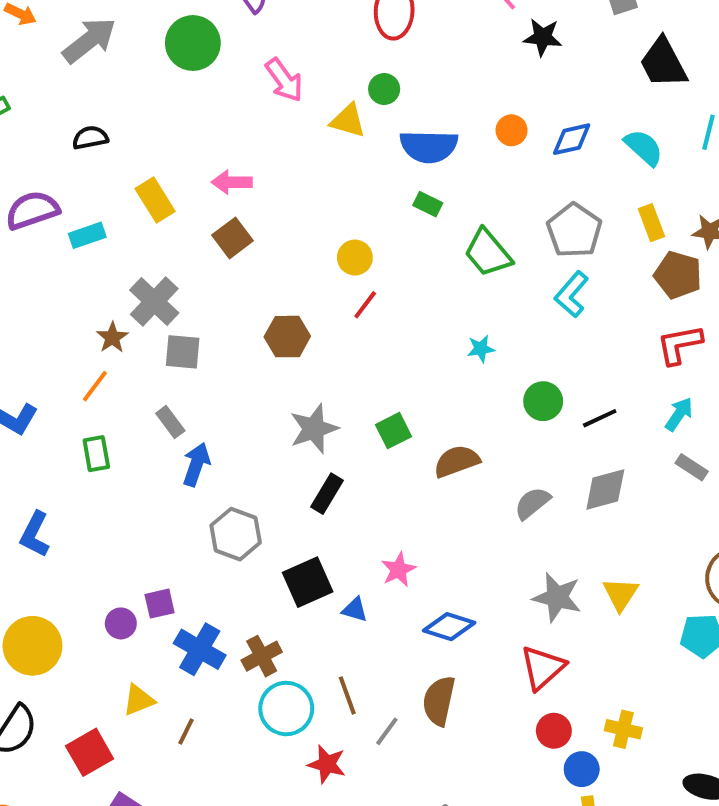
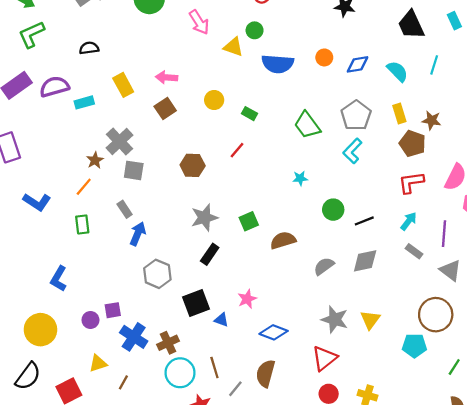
green rectangle: (428, 204) -> (250, 114), moved
yellow circle: (355, 258) -> (214, 100), moved
blue L-shape: (35, 534) -> (59, 279), moved

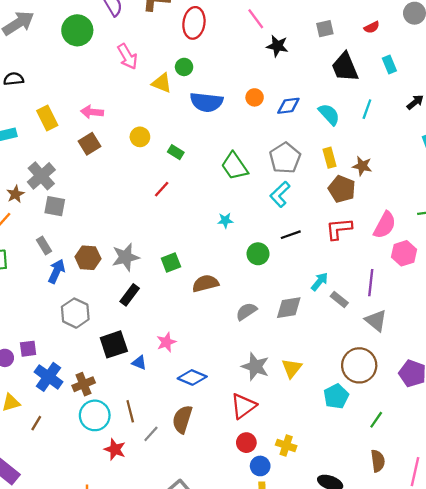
brown hexagon: (193, 165) -> (88, 258), moved
black line: (364, 221) -> (291, 235), moved
cyan arrow: (409, 221) -> (320, 282), moved
cyan pentagon: (414, 346) -> (336, 396), turned -30

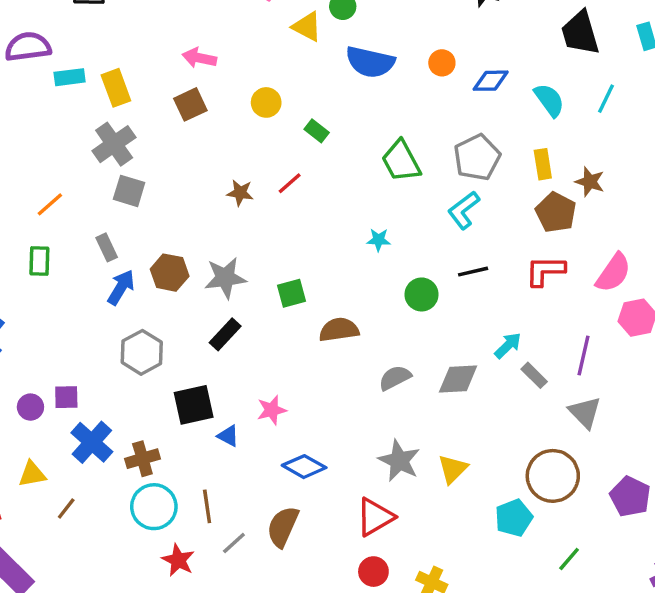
yellow rectangle: (47, 118) -> (116, 88), moved
brown star: (15, 194) -> (240, 193), moved, turned 30

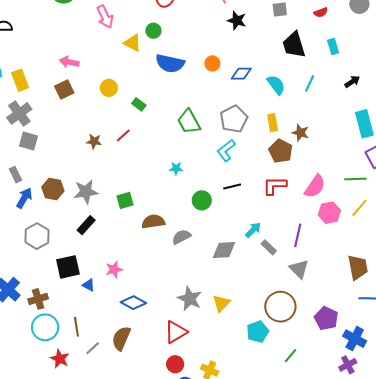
gray semicircle: (395, 378) -> (181, 237), moved

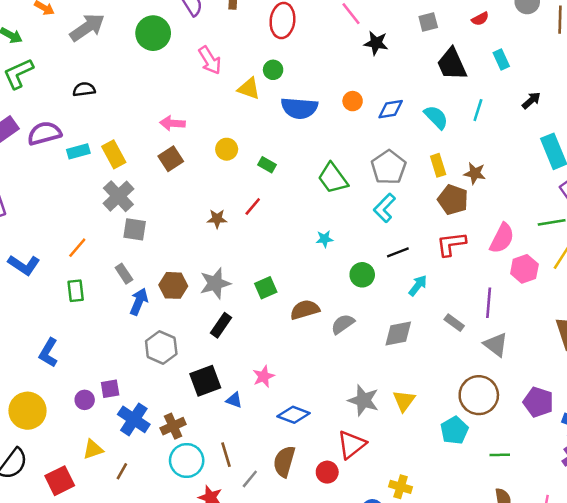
cyan arrow: (253, 230) -> (418, 286), moved
green line: (291, 356) -> (500, 455), turned 56
red circle: (175, 364) -> (327, 472), moved

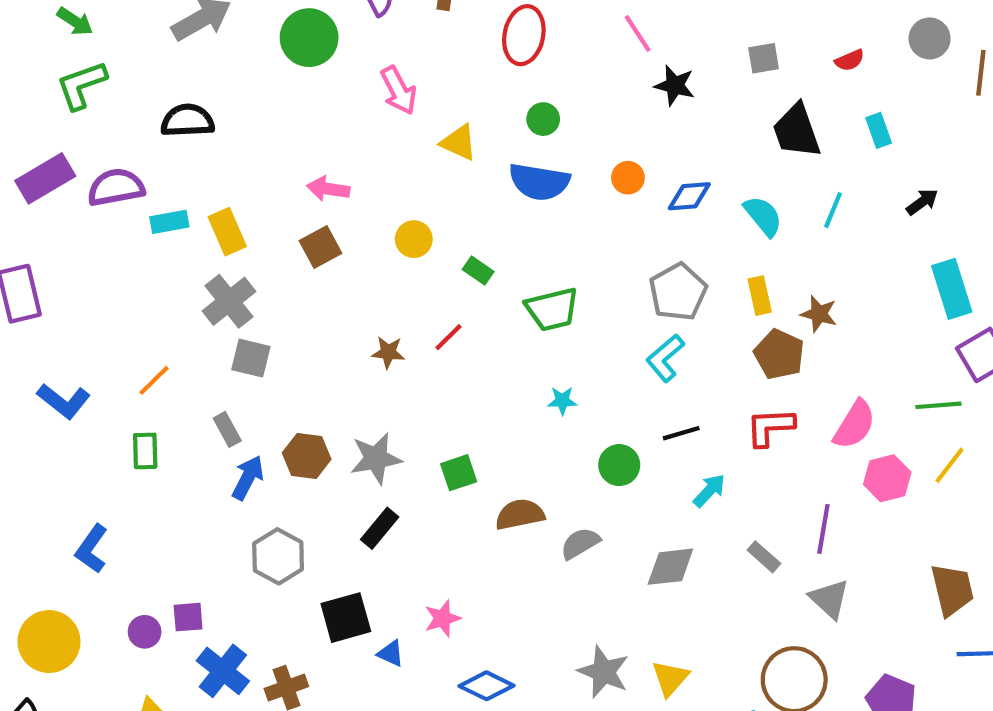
green circle: (273, 70) -> (543, 119), moved
black semicircle: (84, 89) -> (187, 121), size x1.4
green trapezoid: (333, 178) -> (552, 309), moved, turned -72

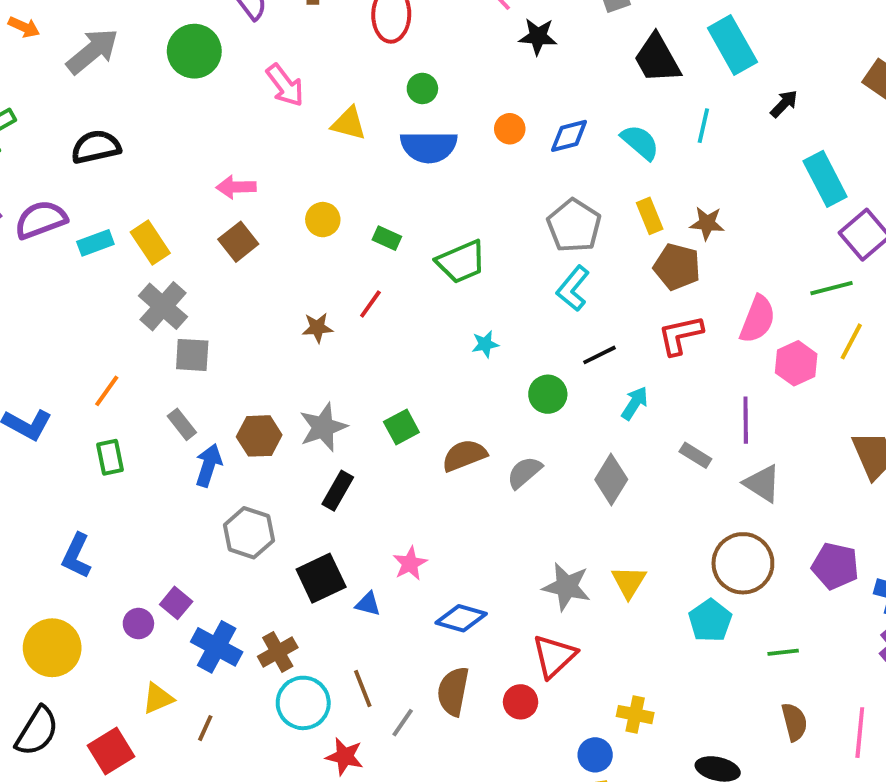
cyan rectangle: (879, 130) -> (732, 45), size x1.8
gray diamond: (670, 567) -> (611, 479), turned -42
purple square: (188, 617) -> (176, 603), turned -36

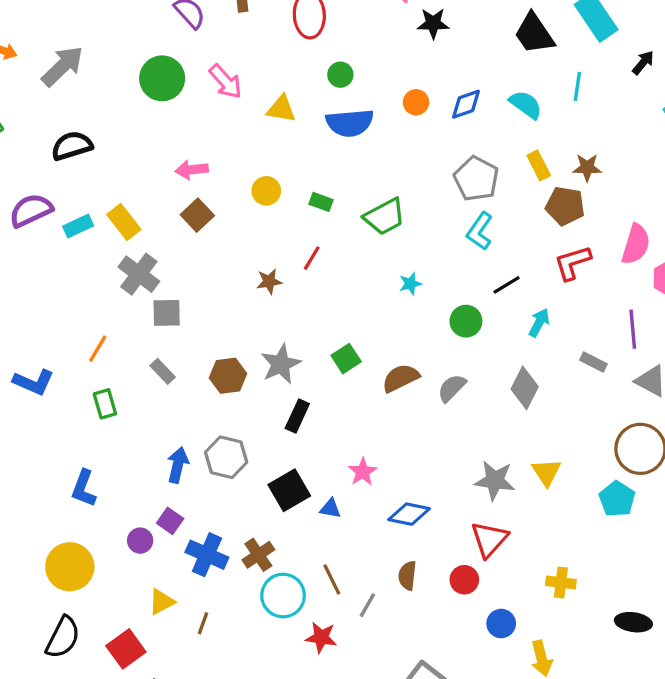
green circle: (194, 51) -> (162, 78), moved
blue arrow: (209, 465) -> (178, 465), moved
brown semicircle: (453, 691) -> (407, 576), size x0.7
blue circle: (595, 755) -> (501, 624), moved

